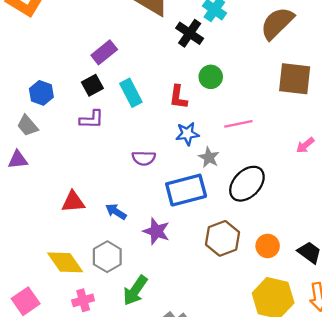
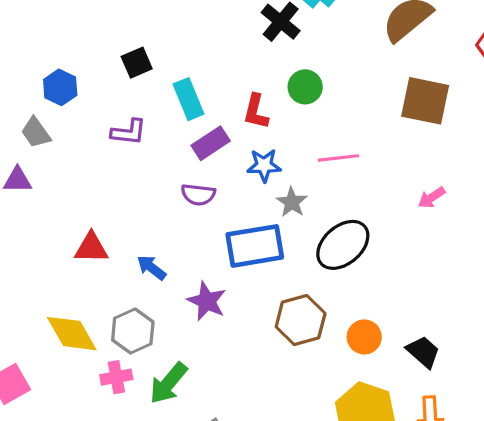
purple rectangle: (104, 52) -> (211, 143), moved
black square: (92, 85) -> (137, 63), moved
pink cross: (83, 300) -> (116, 377), moved

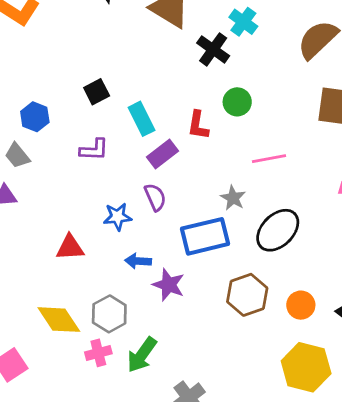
blue star: (264, 165) -> (117, 217), moved
purple semicircle: (198, 195) -> (155, 197), turned -116
blue arrow: (151, 268) -> (138, 261), moved, turned -30

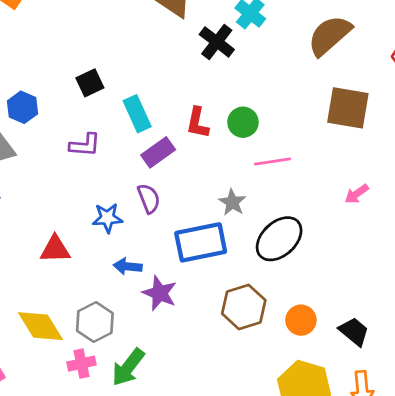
green circle: (237, 102) -> (243, 122), moved

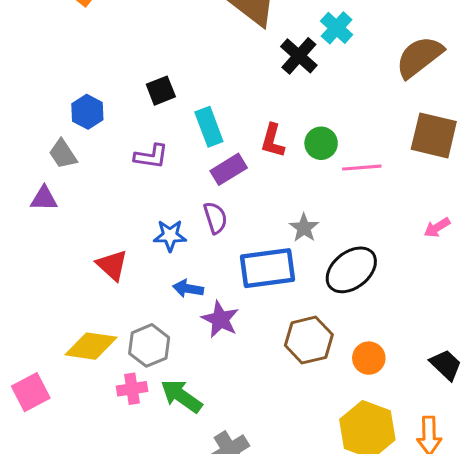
pink line: (273, 162) -> (362, 168), moved
red triangle: (55, 249) -> (112, 265), turned 40
yellow diamond: (40, 326) -> (91, 346), turned -54
black trapezoid: (354, 331) -> (446, 365), moved
green arrow: (128, 367) -> (181, 396), turned 84

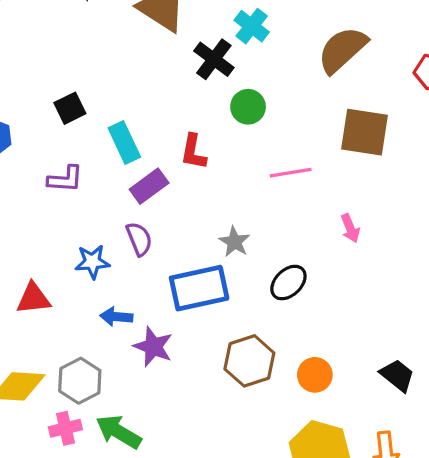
green circle: (321, 143) -> (248, 107), moved
pink arrow: (437, 228) -> (350, 228), moved, turned -76
red triangle: (112, 265) -> (33, 298), turned -44
black ellipse: (351, 270) -> (288, 283), size x0.7

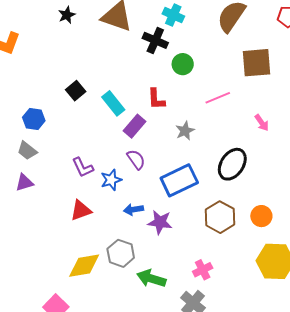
purple L-shape: (65, 179) -> (83, 167), moved, turned 75
gray star: (234, 242) -> (185, 131), moved, turned 30
black ellipse: (288, 283) -> (232, 164), size x1.4
pink cross: (65, 428) -> (203, 270), moved

